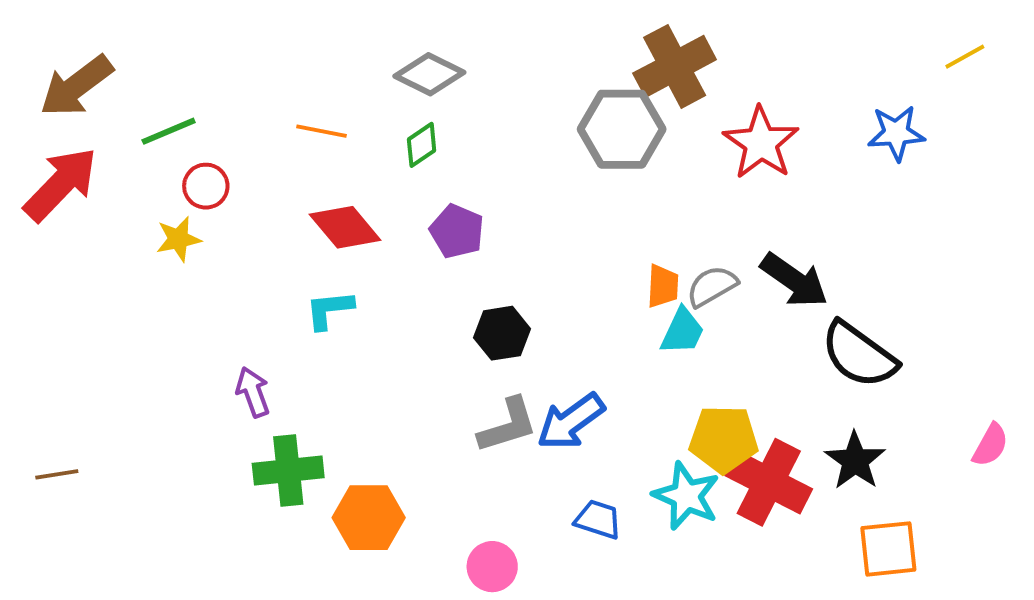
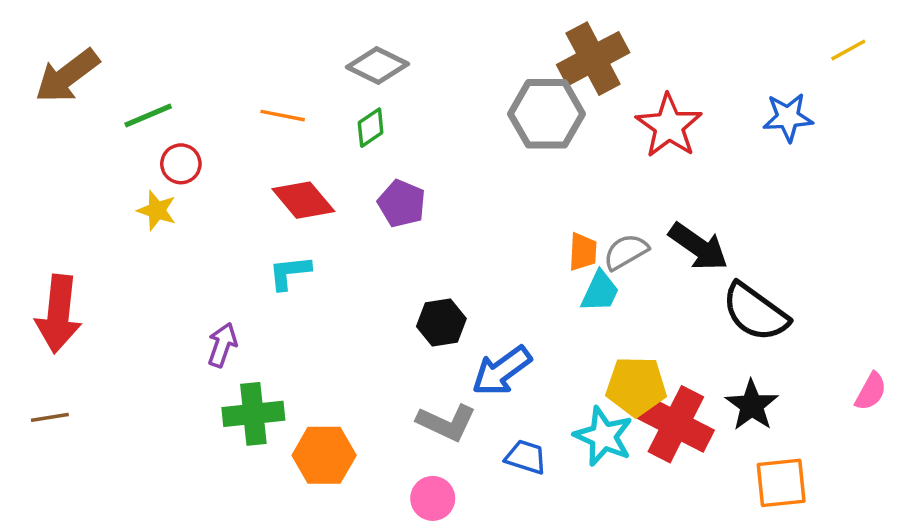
red arrow: (61, 184) -> (58, 314), moved, turned 142
yellow star: (178, 239) -> (157, 210), turned 30
black hexagon: (502, 333) -> (441, 322), moved
purple arrow: (253, 392) -> (222, 345), turned 39
gray L-shape: (508, 425) -> (446, 423), moved, turned 42

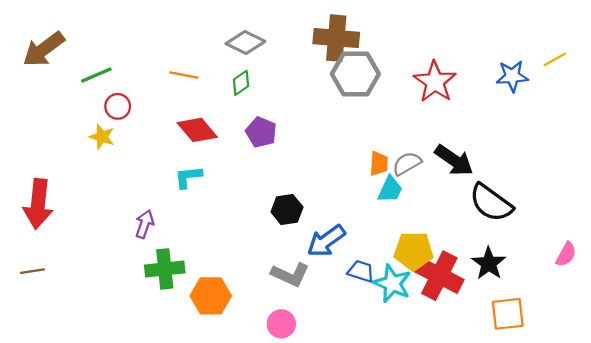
yellow line: (848, 50) -> (555, 59), moved
brown cross: (593, 59) -> (336, 38), moved, turned 33
blue trapezoid: (526, 457) -> (361, 271), moved

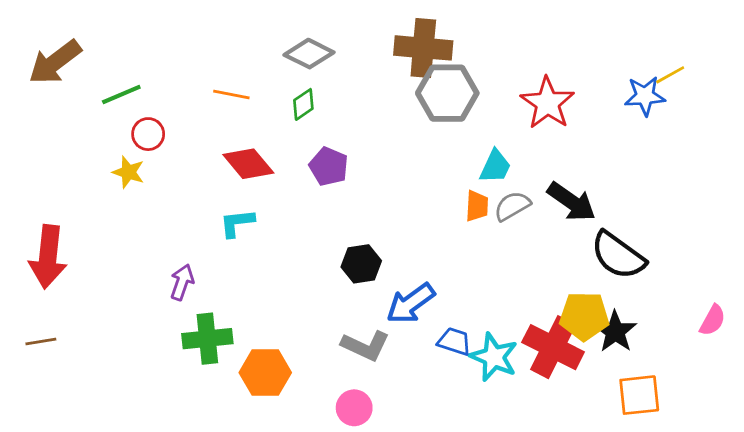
yellow line: (555, 59) -> (670, 75), moved
cyan trapezoid: (390, 189) -> (495, 166), moved
yellow pentagon: (414, 251) -> (584, 316), moved

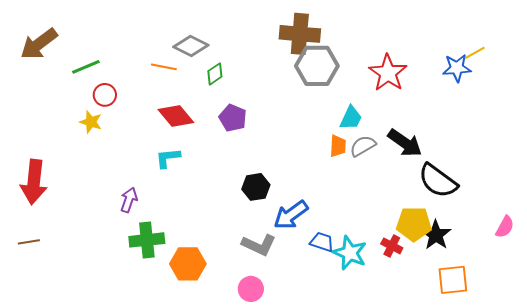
gray diamond: (309, 54) -> (191, 46), moved
red cross: (553, 347) -> (392, 246), size x0.5

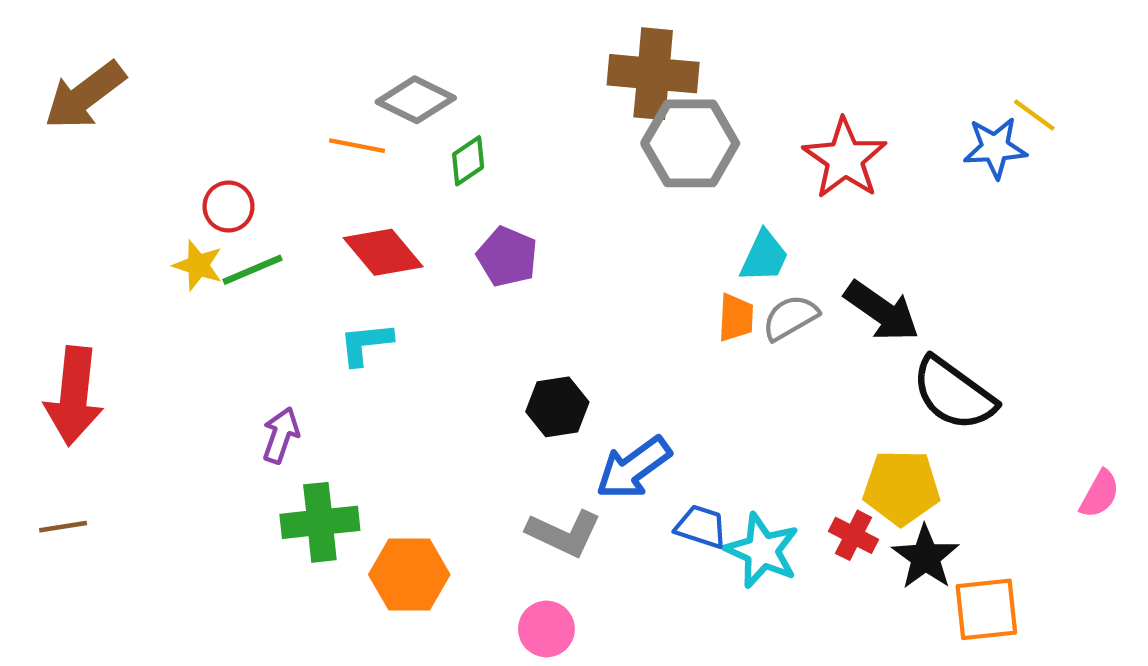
yellow line: (475, 53) -> (1034, 115), turned 65
green line: (86, 67) -> (252, 270), moved
black star: (436, 235) -> (925, 557), moved

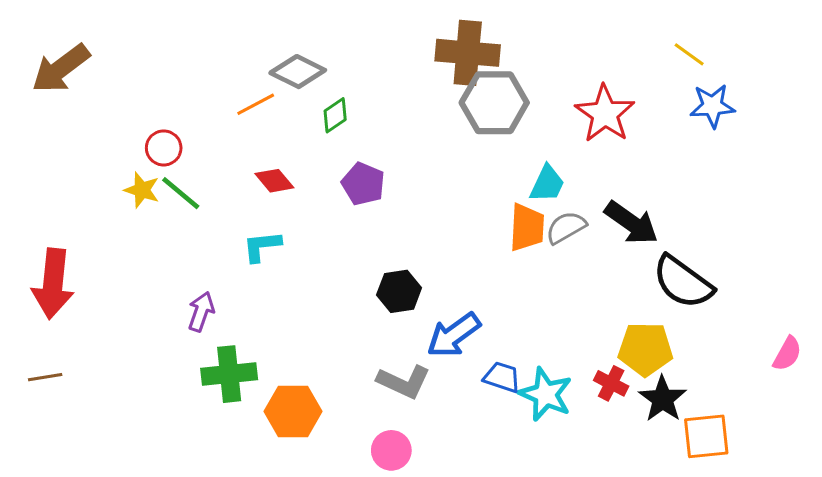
yellow line: (1034, 115) -> (689, 54), moved
orange line: (357, 146) -> (256, 104), turned -39
red diamond: (383, 252) -> (274, 181), size x0.7
green line: (252, 270) -> (181, 193), turned 63
orange trapezoid: (736, 318) -> (527, 227), size x1.4

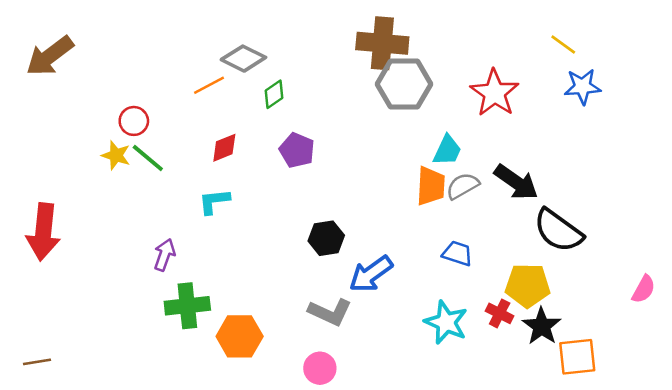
red diamond: (274, 181) -> (224, 148), turned -72
brown line: (45, 377) -> (37, 362), moved
blue trapezoid: (502, 377) -> (458, 254), moved

